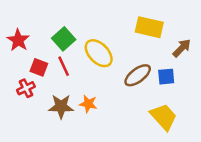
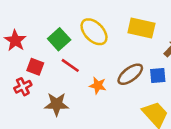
yellow ellipse: (99, 53) -> (94, 32), moved
red line: (64, 66) -> (70, 65), moved, turned -30
orange star: (88, 104) -> (98, 85), moved

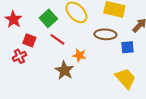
brown ellipse: (130, 74) -> (105, 34), moved, turned 40
brown star: (57, 104) -> (64, 70), moved, turned 30

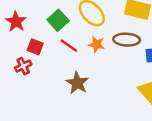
orange star: (79, 55) -> (97, 44), moved

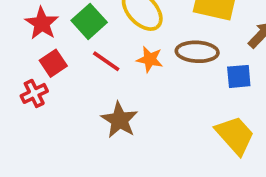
red star: (16, 22) -> (42, 23), moved
red square: (35, 47) -> (53, 63), turned 35

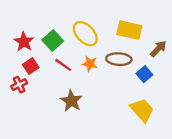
blue square: (239, 76) -> (144, 74), turned -35

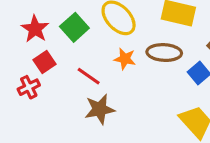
red line: (63, 65) -> (89, 76), moved
brown star: (71, 101) -> (100, 109), turned 30

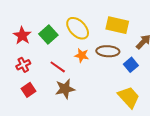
red square: (45, 62) -> (28, 90), moved
red cross: (29, 87) -> (23, 65), moved

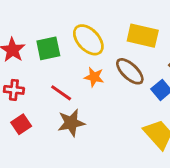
green square: (48, 35) -> (48, 48), turned 30
brown ellipse: (108, 51) -> (130, 71), turned 40
red cross: (23, 65) -> (14, 90), turned 32

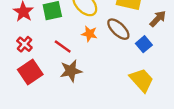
red cross: (14, 90) -> (24, 44), turned 35
red square: (21, 124) -> (30, 72), size x1.5

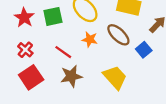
yellow trapezoid: (142, 80) -> (115, 77), moved

